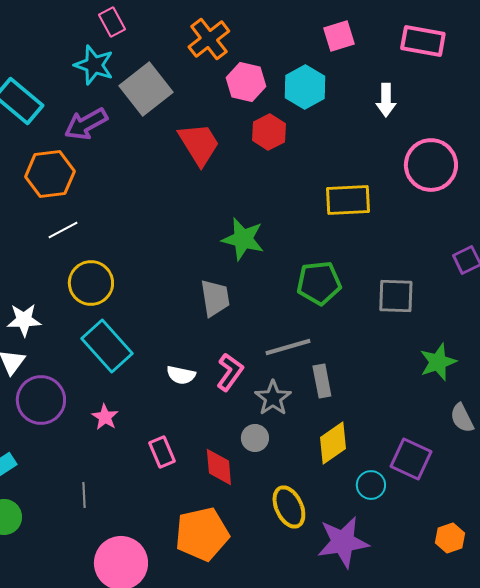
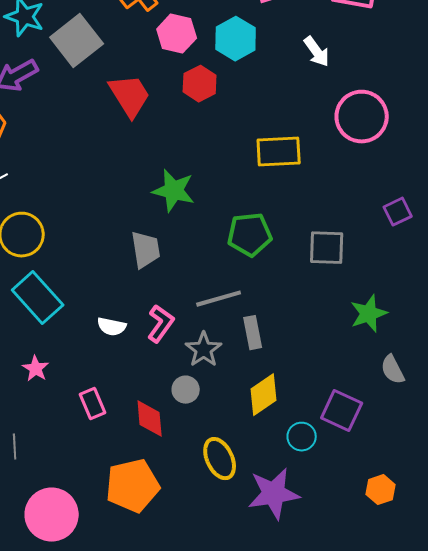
white arrow: (386, 100) -> (317, 52), turned -36

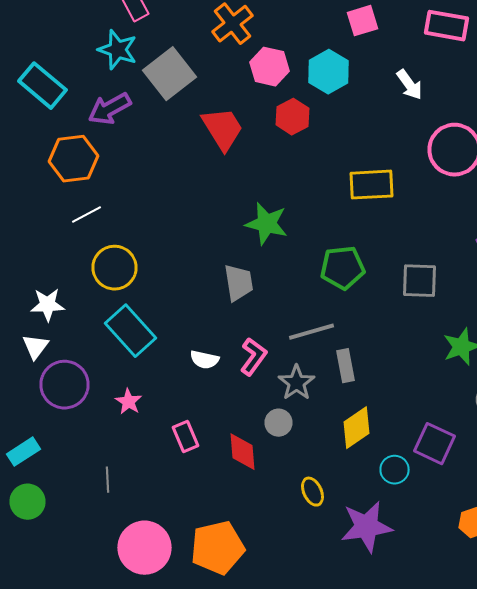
yellow ellipse: (220, 459) -> (312, 492), size x0.7
orange pentagon: (133, 486) -> (218, 548), moved

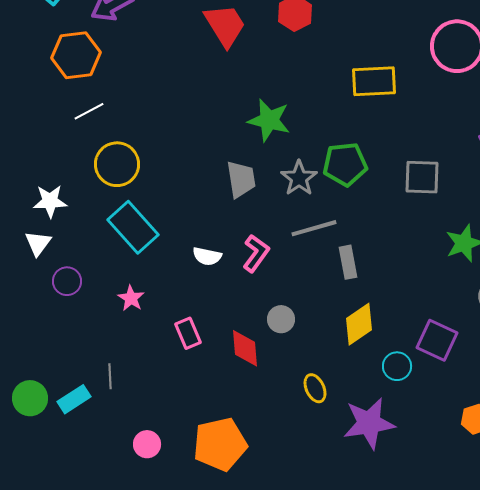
gray star: (296, 383) -> (299, 178), moved
purple circle: (64, 385) -> (67, 281), size x0.6
cyan rectangle: (24, 452) -> (74, 399), moved
pink circle: (144, 548) -> (147, 444), size x0.5

